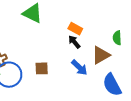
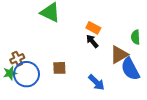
blue arrow: (79, 67) -> (96, 82), moved
blue semicircle: (112, 85) -> (130, 69), moved

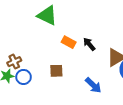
orange rectangle: (93, 28) -> (69, 42), moved
blue circle: (26, 74) -> (24, 77), size x0.6

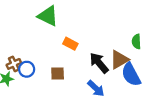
black arrow: (89, 44) -> (99, 63), moved, size x1.5
blue circle: (24, 77) -> (27, 69), moved

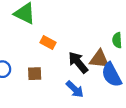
brown triangle: (119, 60) -> (99, 59), turned 36

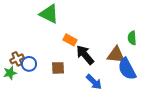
black arrow: (78, 62) -> (85, 55), moved

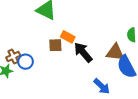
brown square: (58, 68) -> (55, 45), moved
blue arrow: (94, 82) -> (102, 86), moved

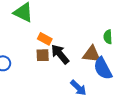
brown square: (55, 45) -> (43, 55), moved

